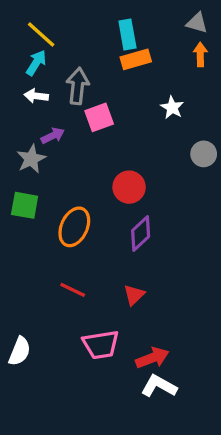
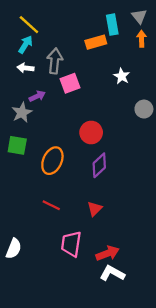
gray triangle: (197, 23) -> (139, 16), turned 35
cyan rectangle: (127, 35) -> (112, 25), moved
pink trapezoid: (101, 345) -> (71, 244), turned 108

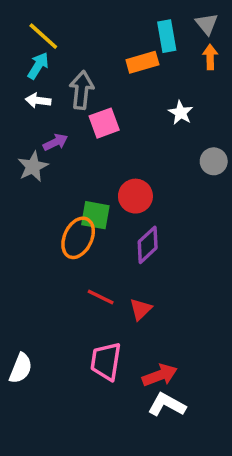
green square: (17, 145) -> (95, 215), moved
red line: (51, 205) -> (101, 297), moved

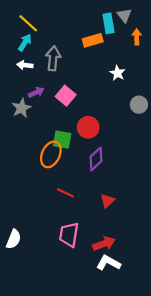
gray triangle: (207, 24) -> (124, 15), moved
pink square: (104, 123) -> (66, 96), moved, turned -30
red triangle: (141, 309) -> (107, 201), moved

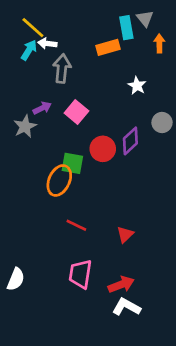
white arrow: (25, 65) -> (47, 43), moved
purple diamond: (96, 159) -> (130, 141), moved

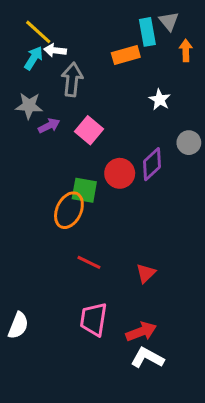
gray star: (25, 126) -> (29, 106), moved, turned 30

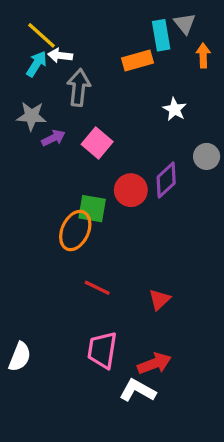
white L-shape: (147, 358) -> (138, 390), moved

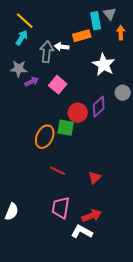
white arrow: (60, 55) -> (62, 47), moved
white star: (175, 109) -> (104, 65), size x1.6
green square: (92, 209) -> (66, 128), moved

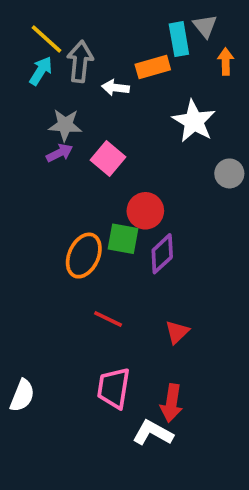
gray arrow: (47, 52) -> (80, 61), moved
gray star: (19, 69) -> (65, 125), moved
purple diamond: (99, 107) -> (162, 254), moved
red arrow: (92, 216) -> (171, 403), turned 120

